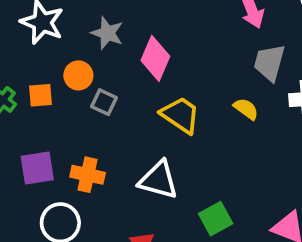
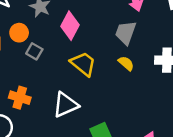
gray trapezoid: (269, 63) -> (126, 33), moved
white triangle: (158, 180) -> (65, 105), turned -44

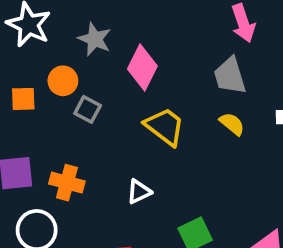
gray trapezoid: (126, 33) -> (230, 76), turned -35
white triangle: (65, 105) -> (139, 192), size x0.6

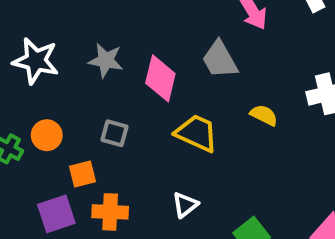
gray trapezoid: (230, 76) -> (220, 60), moved
orange circle: (63, 81) -> (47, 135), moved
orange square: (23, 99) -> (82, 174), moved

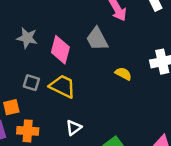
yellow trapezoid: (197, 133) -> (62, 86), moved

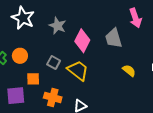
orange cross: (28, 131) -> (53, 98), moved

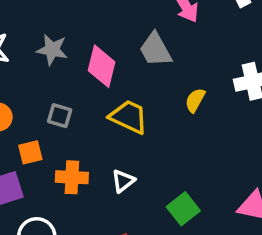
yellow trapezoid: (78, 70) -> (129, 117), moved
yellow semicircle: (129, 71) -> (195, 100), turned -88

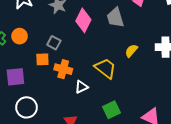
yellow trapezoid: (129, 117) -> (105, 68), moved
orange square: (30, 152) -> (42, 59), moved
orange cross: (72, 177) -> (63, 69), moved

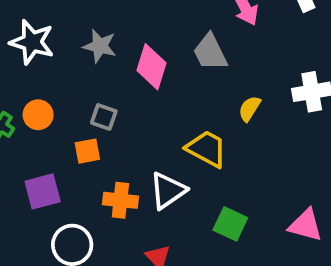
orange cross: (63, 69) -> (120, 200), moved
white triangle: (81, 87) -> (168, 191), size x1.5
green square: (112, 110) -> (230, 224), turned -30

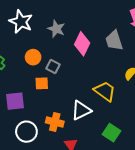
orange circle: (38, 115) -> (33, 57), moved
orange cross: (120, 200) -> (55, 122), moved

